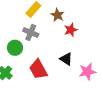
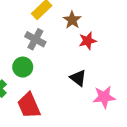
green circle: (15, 48) -> (23, 67), moved
red trapezoid: (38, 69) -> (29, 105), moved

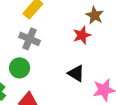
brown star: (72, 20) -> (95, 15), moved

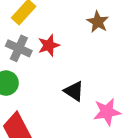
red star: (82, 35) -> (49, 45), moved

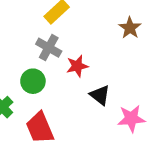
red star: (49, 45) -> (77, 66), moved

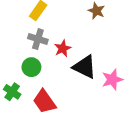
black triangle: (100, 95) -> (85, 67), size x1.5

